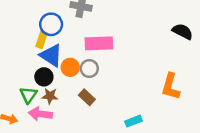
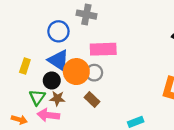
yellow rectangle: (42, 40) -> (25, 66), moved
orange circle: (70, 67) -> (76, 72), size x1.5

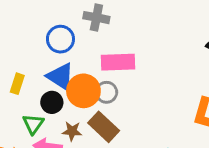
brown star: (57, 98) -> (72, 131), moved
brown rectangle: (92, 99) -> (104, 127), size x1.5

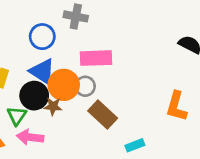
black circle: (52, 102) -> (34, 96), size x1.4
brown rectangle: (104, 127) -> (103, 114), moved
brown star: (72, 131) -> (53, 106), moved

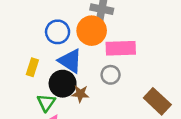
blue circle: (42, 37) -> (58, 32), moved
orange circle: (64, 85) -> (92, 31), moved
brown rectangle: (103, 114) -> (157, 101), moved

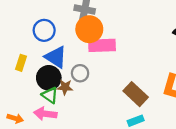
orange circle: (92, 31) -> (89, 29), moved
gray circle: (111, 75) -> (80, 73), moved
green triangle: (46, 103) -> (50, 95), moved, turned -30

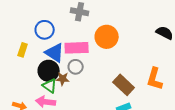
orange circle: (89, 29) -> (107, 37), moved
pink rectangle: (102, 45) -> (77, 48), moved
yellow rectangle: (21, 63) -> (23, 50), moved

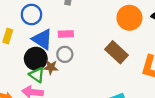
orange circle: (107, 37) -> (129, 18), moved
pink rectangle: (77, 48) -> (66, 34), size x0.6
brown rectangle: (124, 85) -> (117, 52), moved

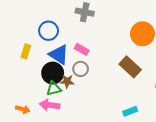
pink rectangle: (66, 34) -> (82, 49), turned 32
green triangle: (37, 75) -> (54, 89), turned -49

